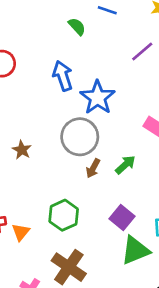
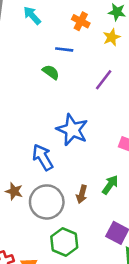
green semicircle: (77, 26) -> (51, 72), moved
blue arrow: (63, 76) -> (43, 157), moved
gray circle: (80, 137) -> (47, 202), moved

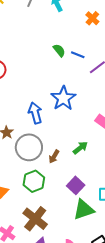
blue line: (64, 49) -> (78, 55), moved
brown arrow: (82, 194) -> (54, 157), moved

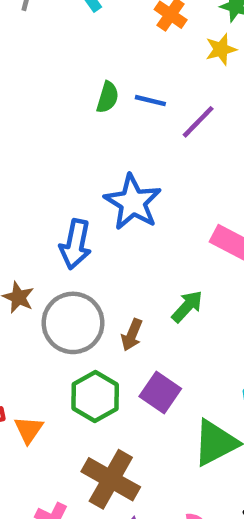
green semicircle: (59, 50) -> (108, 97), turned 64
blue arrow: (35, 113) -> (75, 244), turned -145
purple square: (76, 185) -> (160, 393), moved

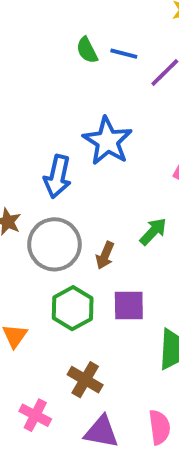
green semicircle: (108, 97) -> (87, 50), turned 136
purple square: (160, 393) -> (129, 305), turned -36
brown cross: (111, 479) -> (85, 380), size x0.7

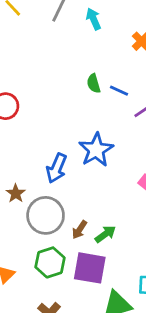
green arrow: (153, 232) -> (105, 234), moved
purple square: (129, 305) -> (90, 268), size x1.4

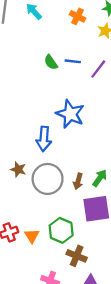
green hexagon: (50, 262) -> (61, 230), moved

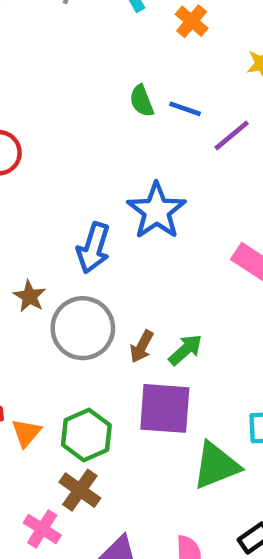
orange cross: (78, 16) -> (192, 21), moved
brown cross: (77, 256) -> (80, 490), moved

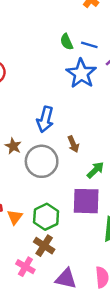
blue star: (156, 211) -> (81, 73), moved
brown arrow: (142, 346) -> (73, 144), moved, turned -49

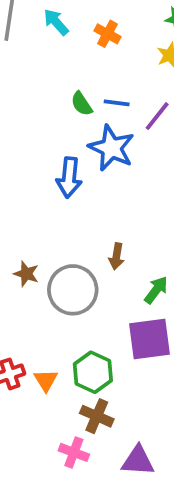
blue arrow: (45, 119) -> (69, 178), moved
brown arrow: (73, 144) -> (116, 256), turned 42

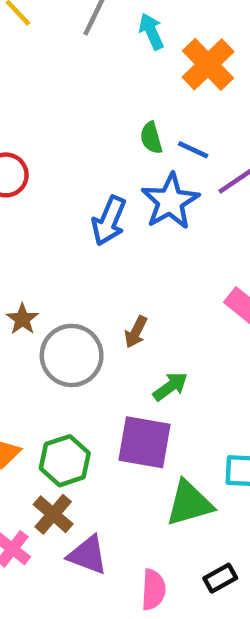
orange cross: (107, 34) -> (208, 64), size x1.6
purple triangle: (138, 461) -> (88, 555), moved

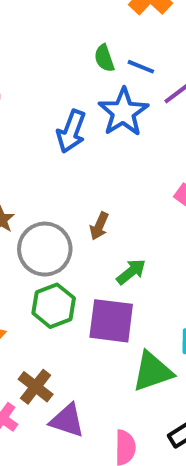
green hexagon: (65, 461) -> (54, 306), moved

